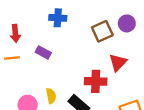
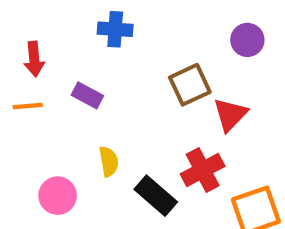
brown square: (102, 31) -> (190, 85), moved
red cross: (96, 81) -> (203, 170), moved, turned -30
yellow semicircle: (51, 96) -> (109, 161), moved

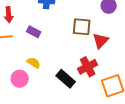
brown square: (190, 85) -> (82, 27), turned 30
yellow semicircle: (109, 161) -> (34, 63), moved, turned -48

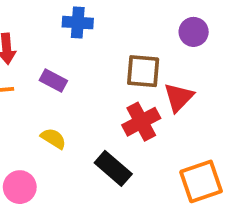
red cross: (88, 67) -> (141, 122), moved
pink circle: (20, 79) -> (20, 187), moved

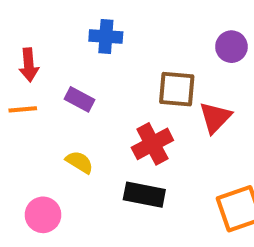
red cross: (141, 122) -> (152, 144), moved
black rectangle: (113, 168) -> (144, 195), turned -30

